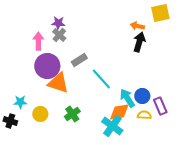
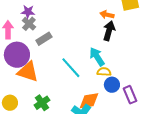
gray rectangle: (79, 60) -> (44, 39), moved
cyan arrow: (127, 98) -> (97, 57), moved
yellow semicircle: (144, 115) -> (104, 72), moved

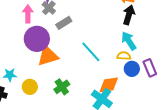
cyan arrow: (97, 57) -> (129, 41), moved
orange triangle: (28, 72) -> (48, 56), turned -35
purple rectangle: (130, 95) -> (150, 68), moved

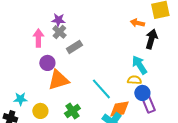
black arrow: (129, 15) -> (151, 39), moved
purple circle: (37, 39) -> (47, 63), size x0.6
cyan line: (91, 52) -> (101, 89), moved
purple rectangle: (150, 68) -> (148, 104), moved

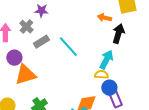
purple star: (58, 20) -> (41, 11), moved
cyan arrow: (139, 65) -> (106, 60), turned 60
cyan line: (101, 89) -> (68, 47), moved

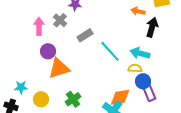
gray rectangle: (41, 42) -> (85, 35), moved
cyan line: (68, 47) -> (110, 51), moved
cyan arrow: (106, 60) -> (140, 53), turned -102

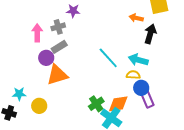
gray cross: (60, 20) -> (58, 27), turned 32
gray rectangle: (85, 35) -> (59, 47), moved
green cross: (73, 99) -> (96, 104), moved

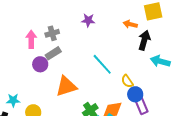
purple star: (73, 11) -> (88, 20), moved
cyan arrow: (138, 60) -> (160, 61), moved
orange triangle: (57, 75) -> (66, 86), moved
yellow semicircle: (133, 75) -> (127, 81), turned -128

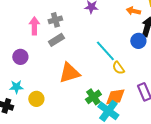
purple circle: (40, 64) -> (20, 57), moved
yellow semicircle: (127, 81) -> (118, 68), moved
blue circle: (135, 94) -> (138, 41), moved

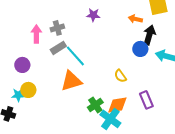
cyan line: (105, 51) -> (75, 56), moved
yellow circle: (36, 99) -> (28, 90), moved

